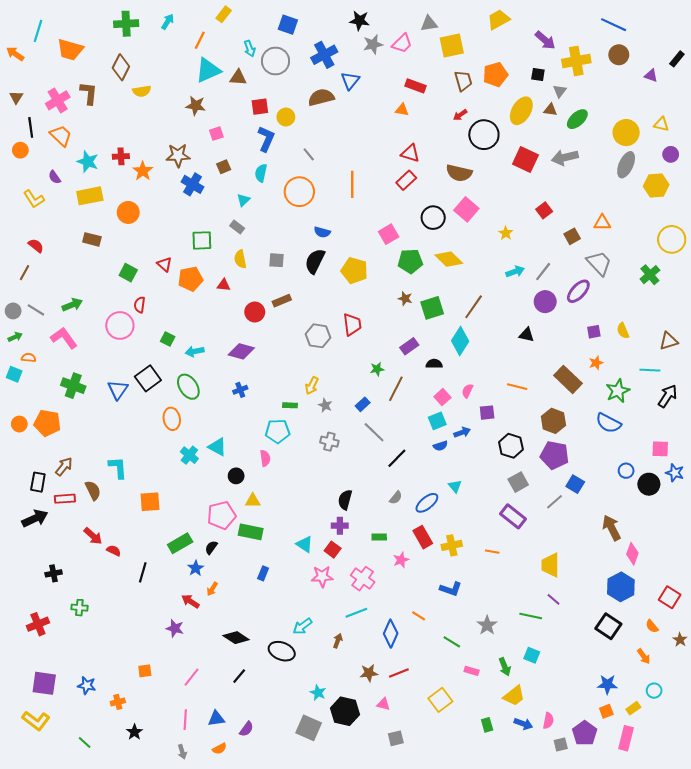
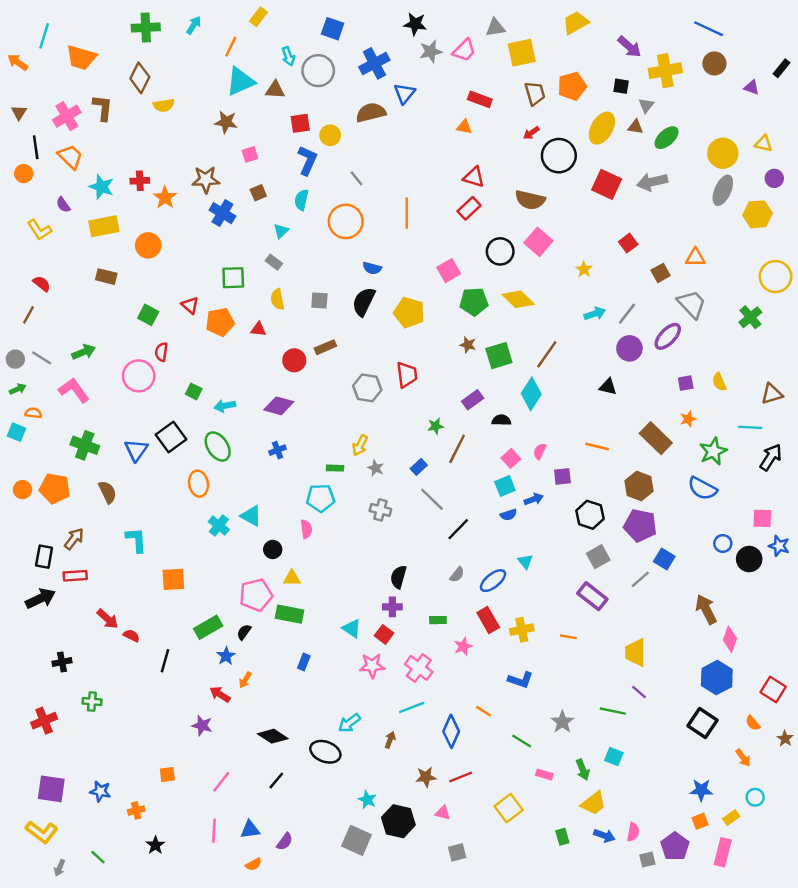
brown semicircle: (93, 490) -> (108, 492), moved
gray arrow: (182, 752) -> (60, 868), moved, turned 40

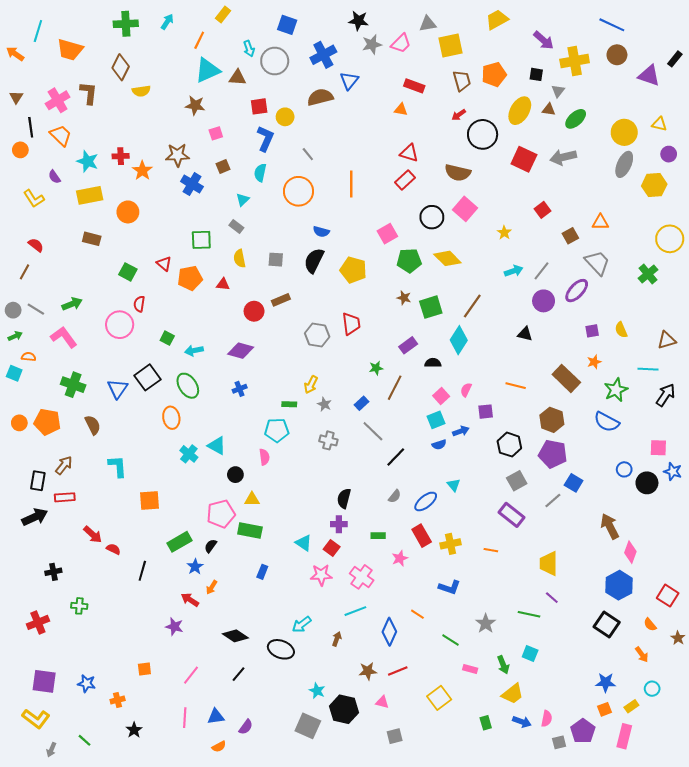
purple triangle: (752, 87) -> (649, 75), size x1.6

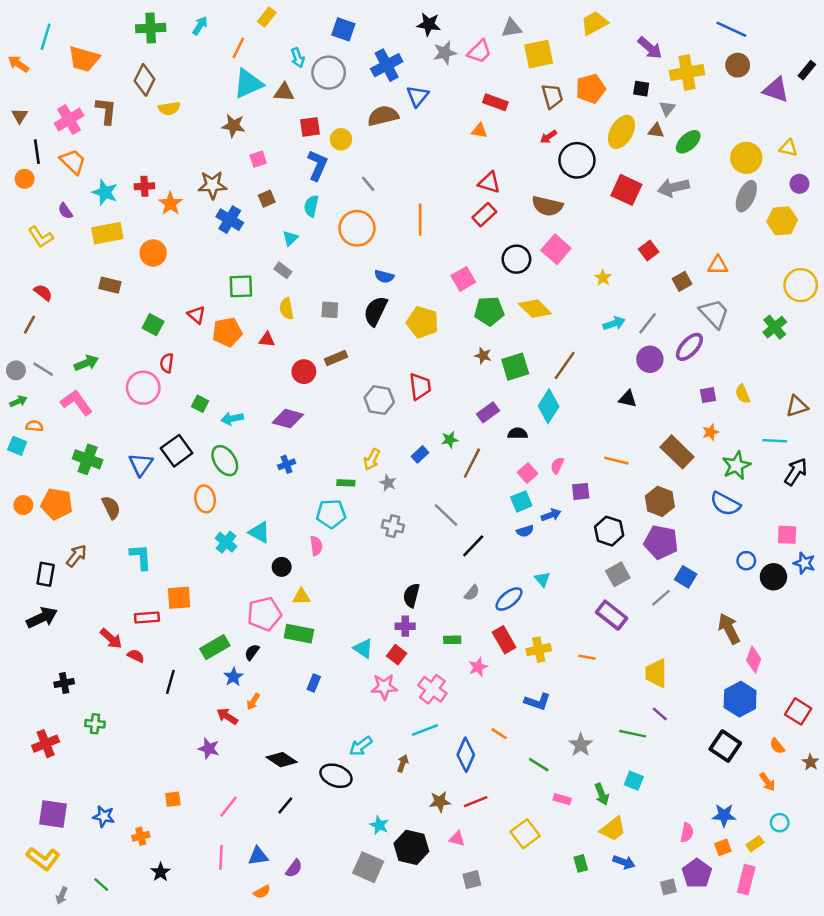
blue rectangle: (362, 403) -> (420, 454), moved
red rectangle: (65, 497) -> (147, 618), moved
pink semicircle: (547, 719) -> (687, 833), moved

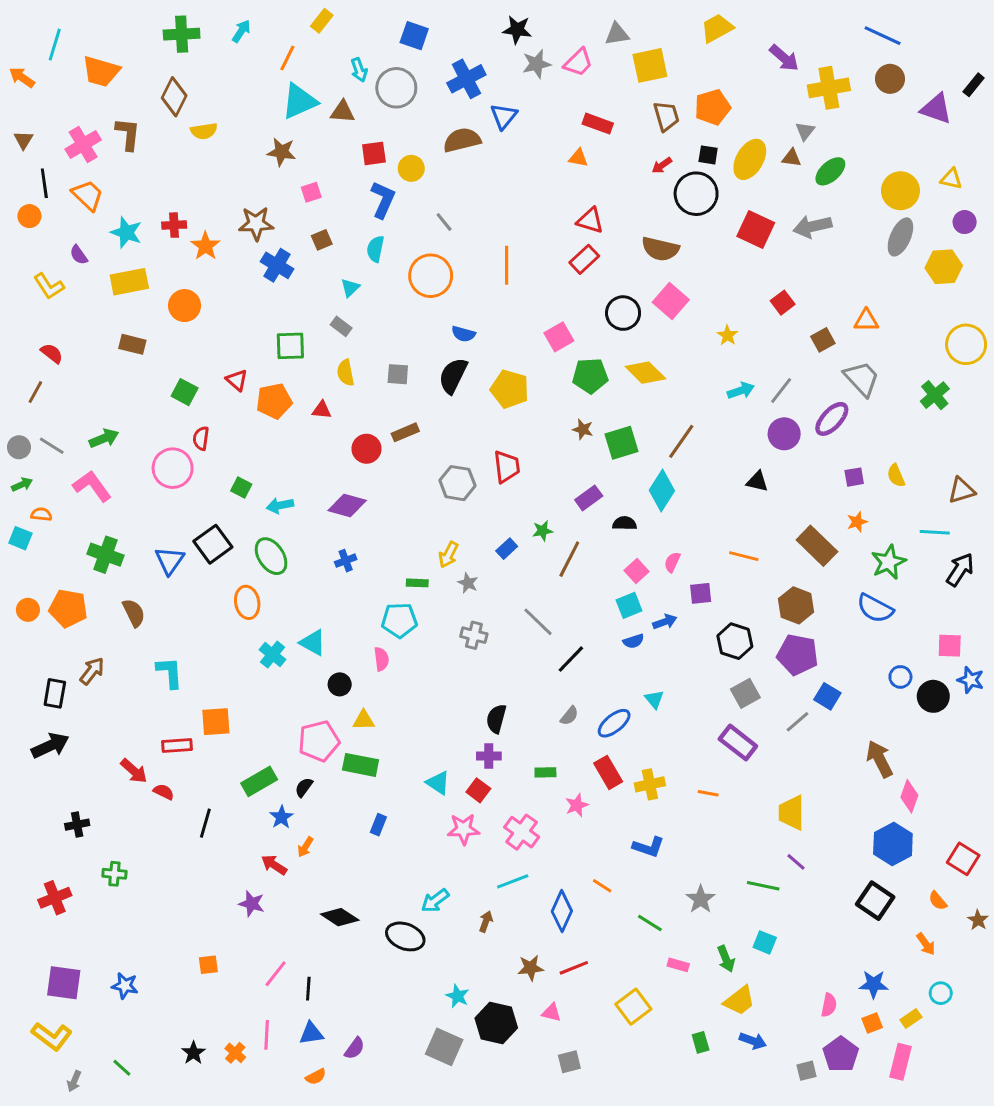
black square: (641, 89) -> (708, 155), moved
black line: (285, 805) -> (308, 989), moved, turned -36
orange cross: (141, 836) -> (235, 1053), moved, turned -35

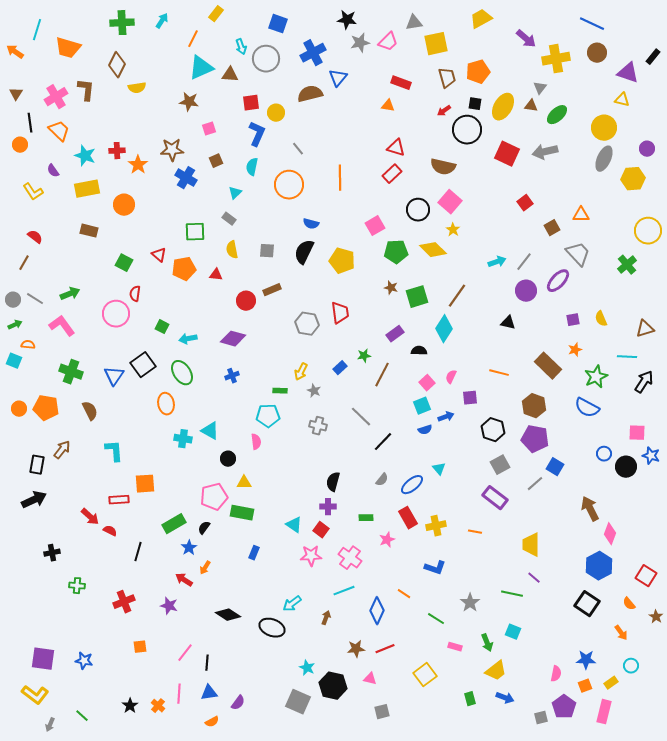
yellow triangle: (951, 179) -> (622, 100), moved
yellow star: (727, 335) -> (453, 230), moved
cyan cross: (273, 655) -> (183, 439), turned -30
red cross: (55, 898) -> (124, 602), moved

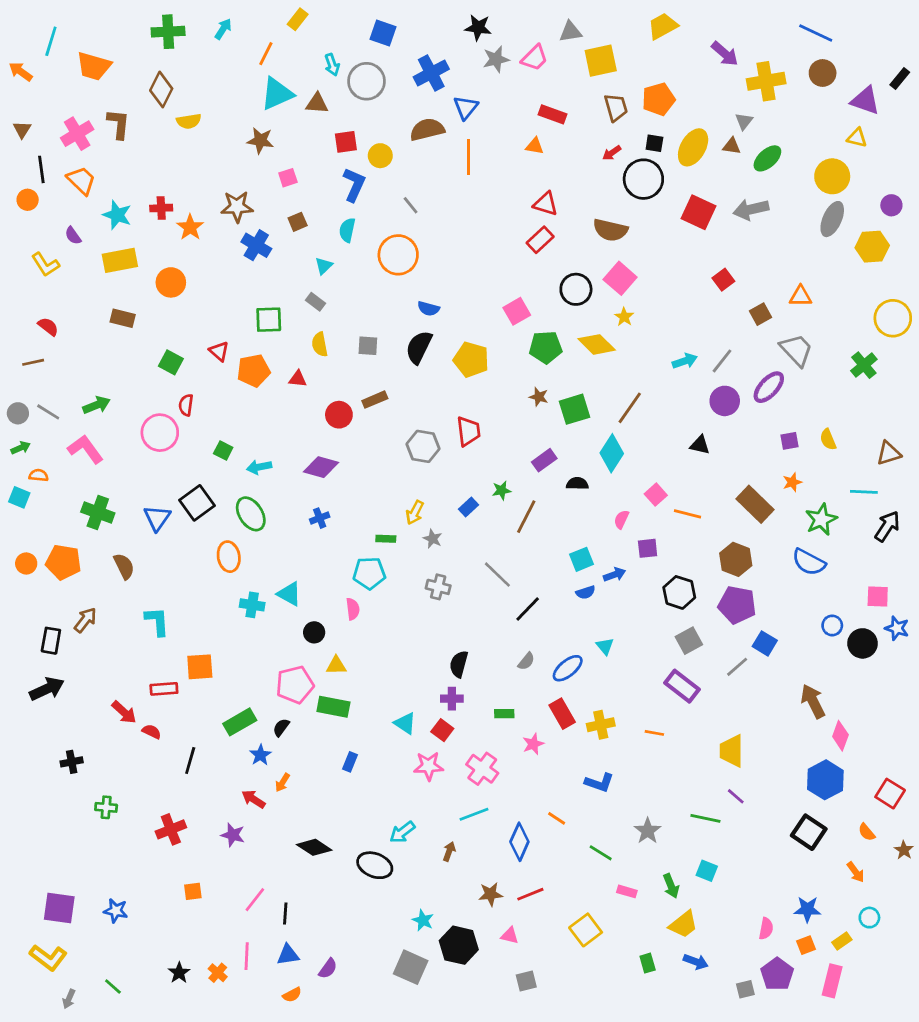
orange line: (340, 178) -> (468, 157), moved
brown line: (24, 263) -> (33, 362), turned 49
pink square: (427, 383) -> (656, 495), moved

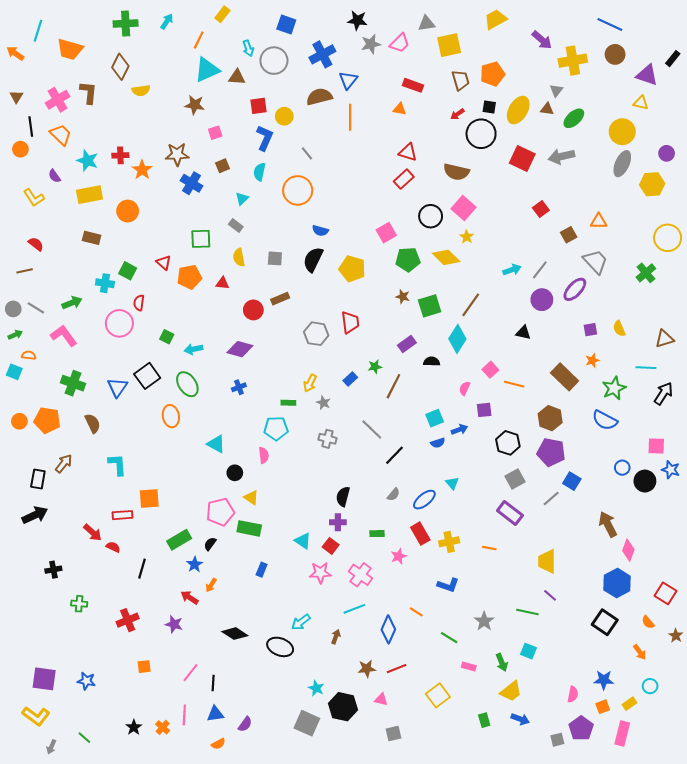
cyan cross: (252, 605) -> (105, 283), moved
yellow triangle: (336, 665) -> (251, 498), turned 35

